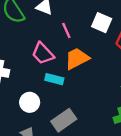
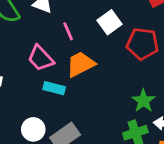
white square: (102, 23) -> (109, 22), turned 30
white circle: (30, 102) -> (33, 129), moved

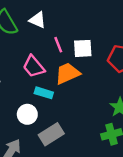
white square: (109, 22) -> (83, 48), moved, turned 30
white circle: (33, 129) -> (27, 114), moved

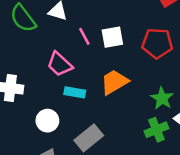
orange trapezoid: (67, 73) -> (114, 82), moved
white circle: (27, 114) -> (47, 121), moved

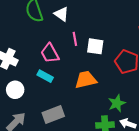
cyan rectangle: (75, 92) -> (45, 76), moved
white circle: (47, 121) -> (15, 90), moved

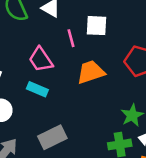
white square: (95, 46) -> (97, 26), moved
orange trapezoid: (86, 80) -> (91, 72), moved

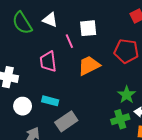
pink trapezoid: (41, 60) -> (48, 61), turned 35
cyan rectangle: (37, 89) -> (50, 101), moved

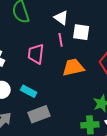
white triangle: (50, 20) -> (61, 18), moved

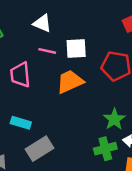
white square: (81, 32) -> (76, 49), moved
pink line: (61, 40) -> (47, 51), turned -56

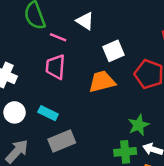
white square: (76, 49) -> (113, 51), turned -30
pink line: (47, 51) -> (58, 37), moved

